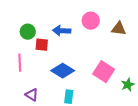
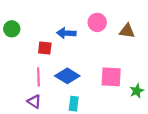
green circle: (28, 32) -> (12, 29), moved
pink line: (20, 63) -> (38, 77), moved
pink square: (104, 72) -> (111, 77), turned -30

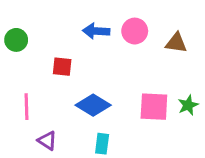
blue arrow: (66, 33) -> (96, 31), moved
pink line: (38, 77) -> (27, 107), moved
green star: (137, 91) -> (188, 105), moved

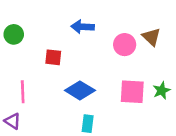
pink circle: (135, 31) -> (125, 45), moved
brown triangle: (176, 43) -> (151, 37), turned 36
purple triangle: (47, 141) -> (12, 121), moved

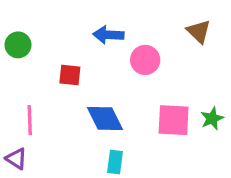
brown triangle: (151, 37) -> (199, 32), moved
pink circle: (125, 45) -> (145, 60), moved
blue diamond: (80, 90) -> (105, 118), turned 32

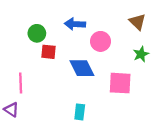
green circle: (18, 45) -> (37, 33), moved
blue diamond: (105, 118) -> (82, 68), moved
green star: (212, 118) -> (141, 54), moved

